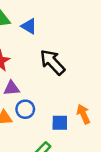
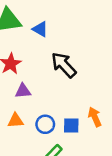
blue circle: (25, 109) -> (45, 124), moved

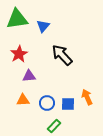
blue triangle: (40, 29) -> (43, 26), turned 40

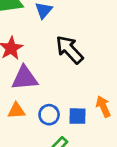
purple triangle: (29, 76) -> (25, 78), size x1.5

